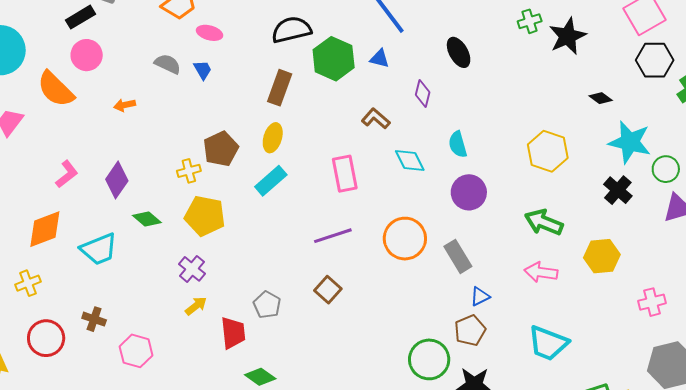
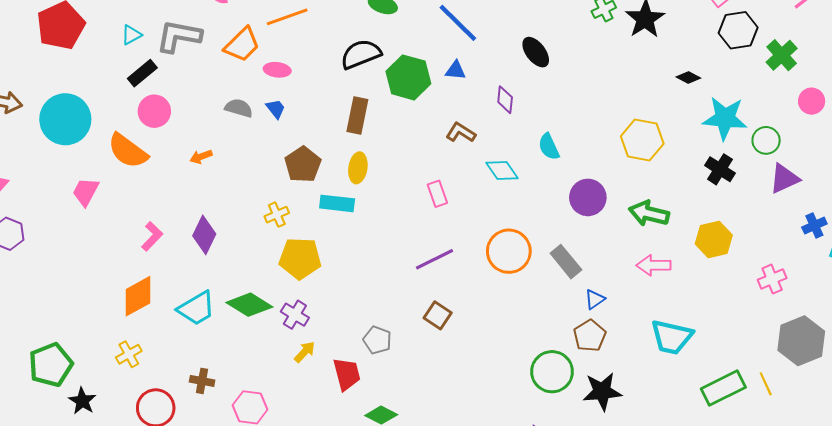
brown pentagon: (221, 149) -> (303, 165), moved
pink rectangle: (345, 174) -> (437, 194), size x0.7
cyan rectangle: (271, 181) -> (337, 203), moved, turned 56
purple circle: (469, 192) -> (588, 197), moved
green diamond: (147, 219) -> (249, 305), moved, size x1.5

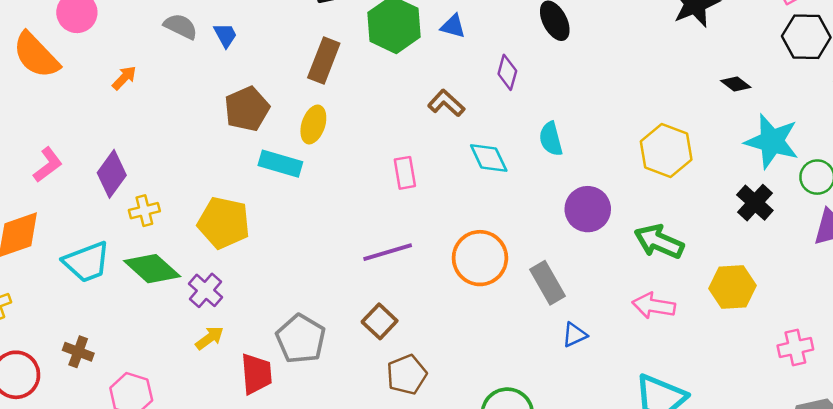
orange arrow: (201, 157) -> (124, 78), turned 145
yellow cross: (277, 215) -> (144, 211), moved
brown pentagon: (590, 336) -> (407, 375), moved
gray pentagon: (377, 340) -> (301, 339), size x1.4

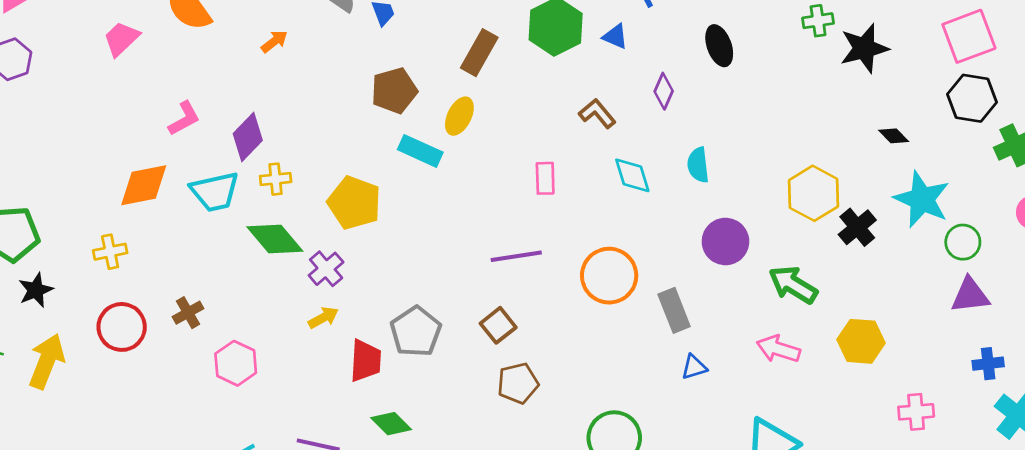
black cross: (755, 203) -> (857, 227), moved
cyan trapezoid: (87, 262) -> (215, 192), moved
brown cross: (78, 352) -> (188, 313), turned 32

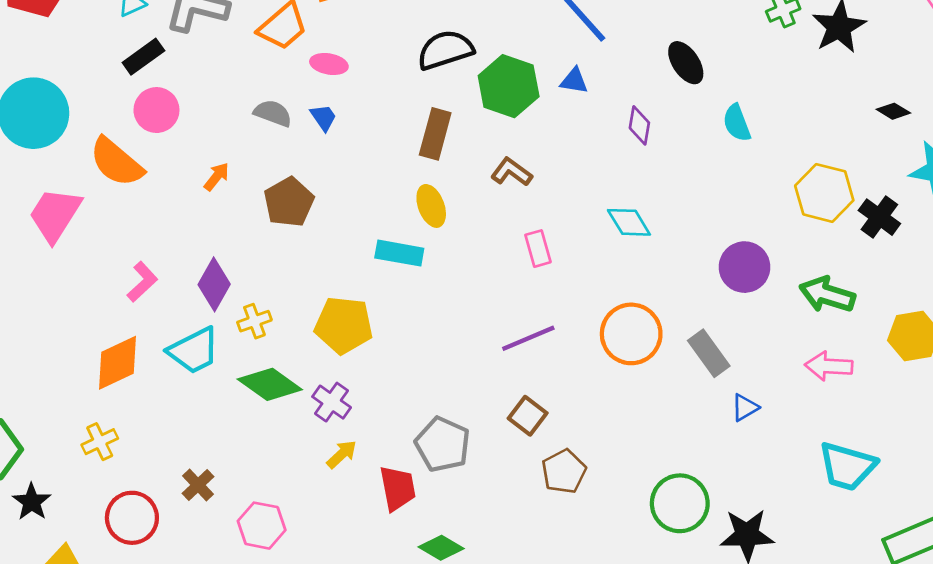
pink trapezoid: (121, 39) -> (55, 215), size x1.4
brown pentagon: (394, 91) -> (289, 202), moved
brown L-shape: (597, 114) -> (511, 172), moved
yellow ellipse: (459, 116) -> (431, 206), turned -33
cyan semicircle: (698, 165) -> (737, 123), moved

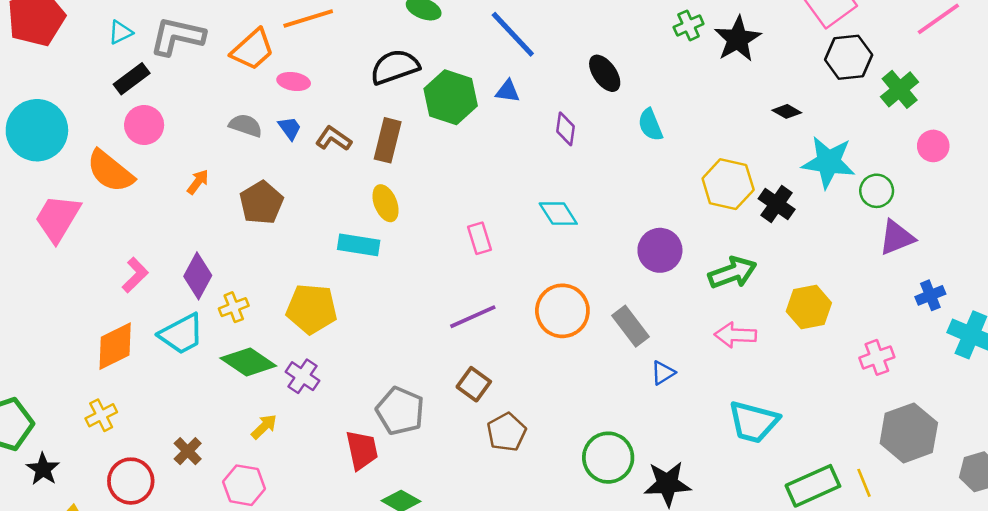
brown L-shape: (511, 172) -> (334, 139), moved
green arrow: (827, 295) -> (732, 273), turned 144
yellow arrow: (342, 454) -> (264, 427), moved

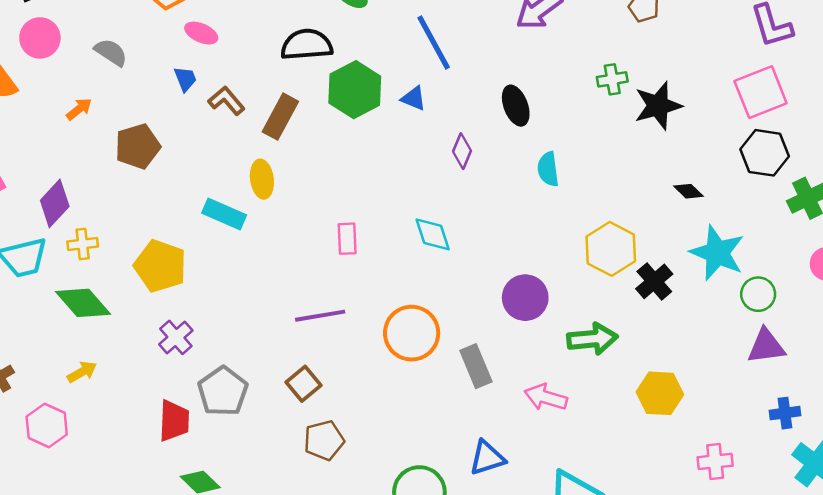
gray semicircle: (246, 125) -> (111, 52), moved
pink arrow: (735, 335) -> (546, 397), moved
blue triangle: (663, 373) -> (487, 458), moved, size x1.4
purple cross: (303, 376) -> (176, 337), moved

